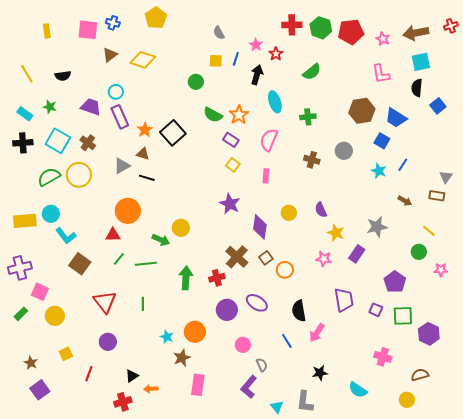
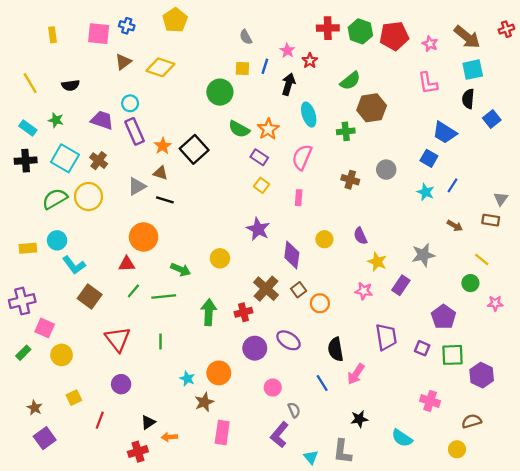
brown arrow: (416, 33) -> (467, 37), turned -130
green circle: (196, 82) -> (220, 92), size x1.5
brown hexagon: (362, 111) -> (372, 108), moved
yellow rectangle: (25, 221) -> (28, 248), size x0.7
yellow circle: (181, 228) -> (220, 258), moved

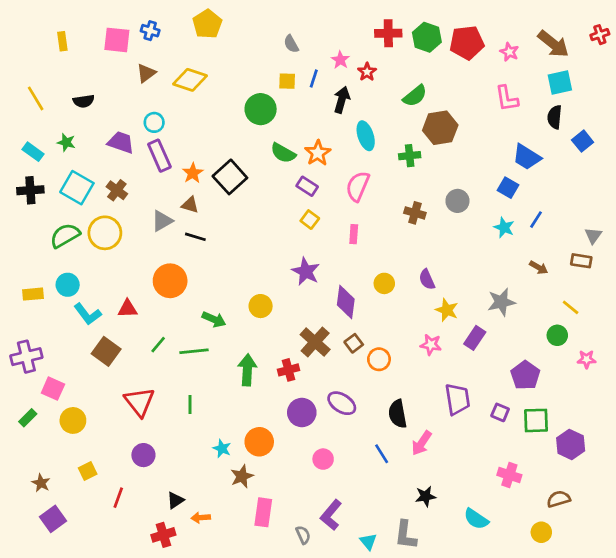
red triangle: (127, 264) -> (127, 309), moved
gray semicircle: (294, 410) -> (303, 535), moved

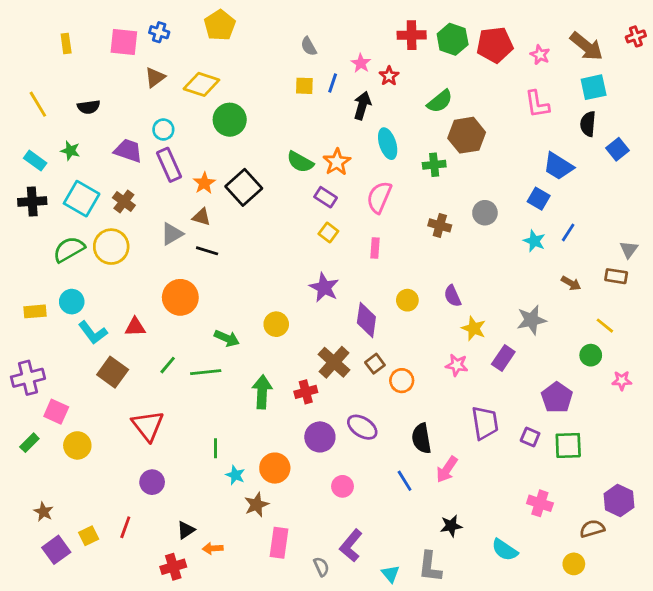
green circle: (261, 109) -> (230, 120), moved
green line: (190, 405) -> (216, 448), moved
purple hexagon: (571, 444) -> (619, 500), moved
yellow square: (88, 471) -> (89, 536), moved

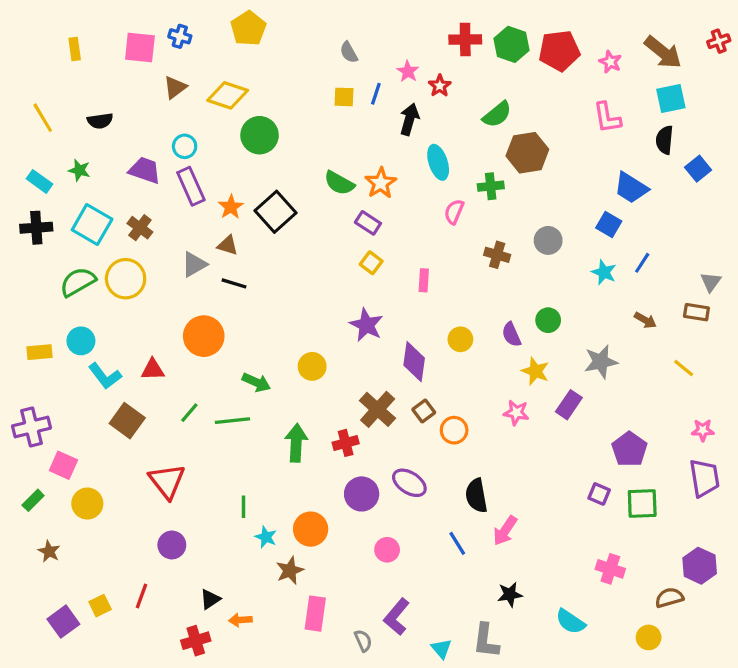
pink semicircle: (379, 197) -> (454, 212), moved, size x0.7
green circle: (591, 355) -> (548, 320), moved
purple trapezoid: (485, 423) -> (704, 478), moved
brown star: (43, 512) -> (49, 551), moved

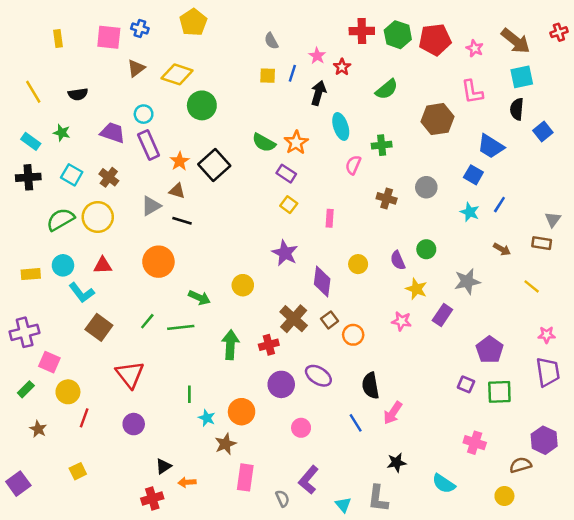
brown hexagon: (527, 153) -> (437, 119), moved
cyan square: (92, 224) -> (72, 175), size x0.7
red triangle: (153, 370) -> (103, 265), moved
red line: (142, 596) -> (84, 418), moved
purple square: (63, 622) -> (18, 484), moved

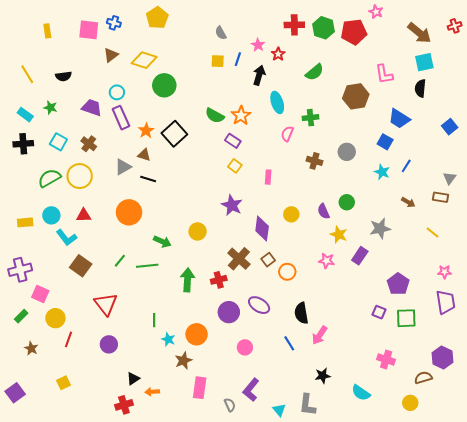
pink star: (475, 48) -> (376, 12), moved
blue square: (543, 131) -> (450, 127), moved

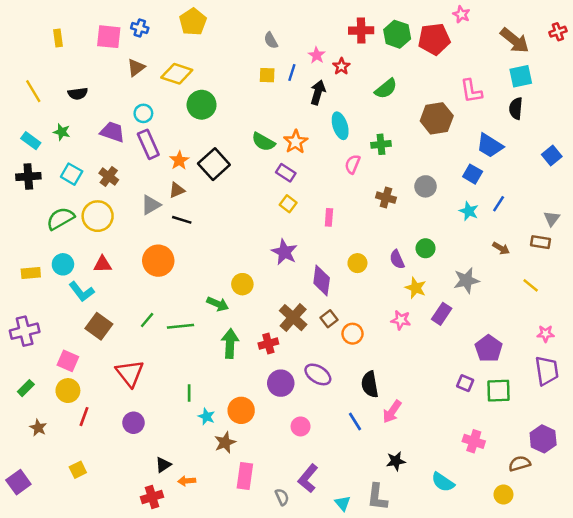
brown triangle: (144, 155) -> (177, 190), turned -40
green arrow: (162, 242) -> (218, 304), moved
pink square: (40, 294) -> (68, 361), moved

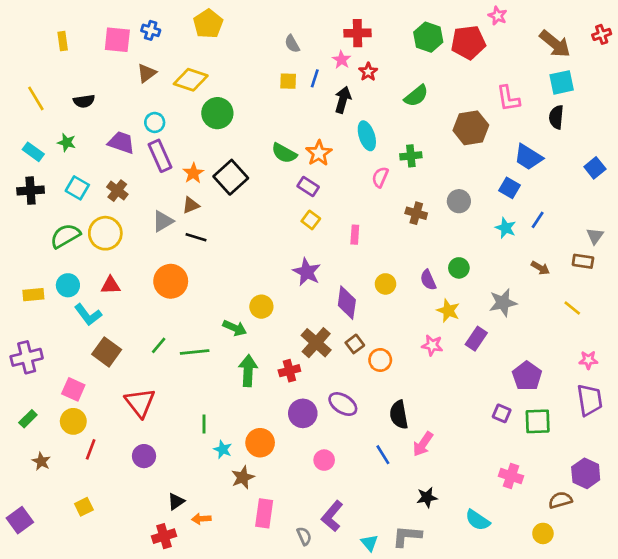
red cross: (361, 30) -> (357, 33), moved
gray L-shape: (377, 497) -> (407, 536), turned 88

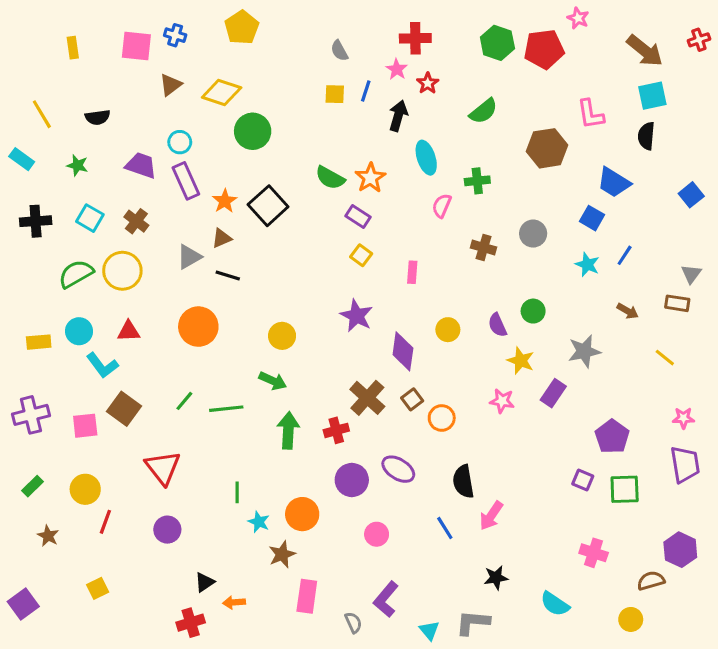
cyan rectangle: (33, 152) -> (22, 159), moved
yellow circle: (261, 307) -> (282, 336), moved
pink square: (73, 389) -> (85, 426), moved, turned -30

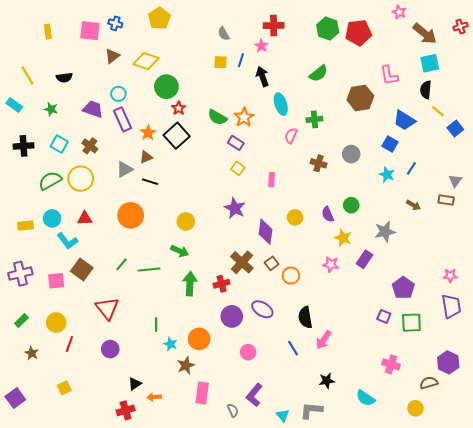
pink star: (578, 18) -> (399, 12), moved
red star: (428, 83) -> (179, 108), moved
black arrow: (398, 116) -> (262, 77), turned -36
yellow line: (665, 358) -> (438, 111), moved

